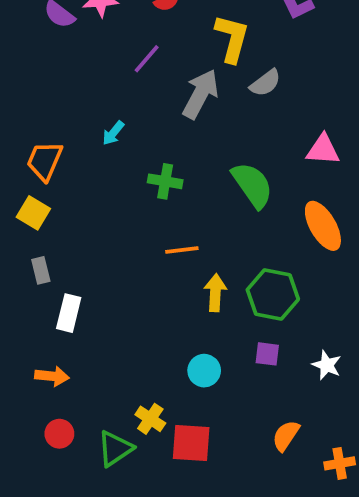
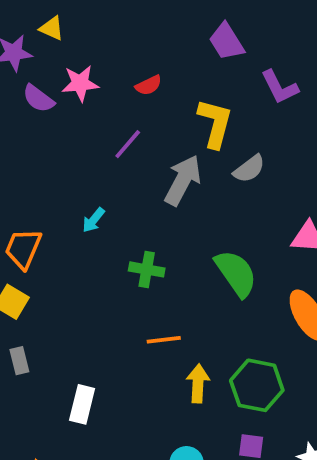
white rectangle: (69, 313) -> (82, 404), moved

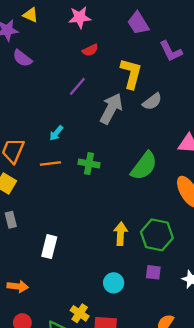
pink star: (80, 83) -> (80, 17), moved
green semicircle: (236, 273) -> (144, 166), turned 72
orange line: (164, 340) -> (50, 164), moved

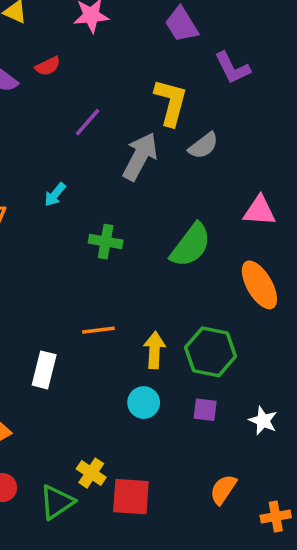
red semicircle: (90, 50) -> (48, 66), moved
orange line: (50, 164) -> (98, 330), moved
cyan circle: (114, 283) -> (144, 403), moved

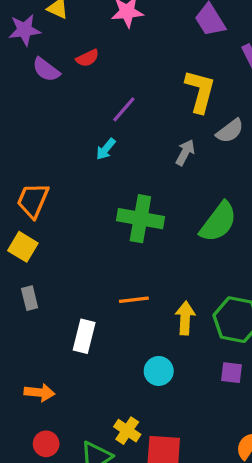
gray arrow: (140, 157) -> (185, 152), moved, size x0.6
cyan arrow: (55, 195) -> (106, 149), moved
green cross: (106, 242) -> (140, 219), size x1.5
cyan circle: (144, 403) -> (159, 371), moved

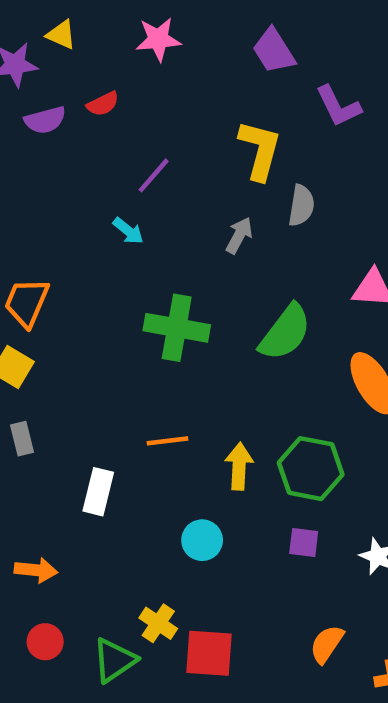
purple semicircle: (46, 70) -> (45, 120), turned -52
gray semicircle: (230, 131) -> (301, 205), turned -44
cyan arrow: (106, 149) -> (128, 231), turned -90

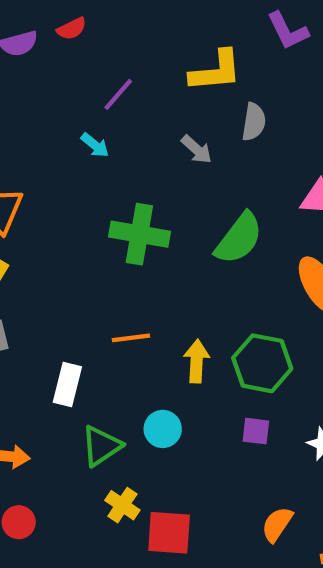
yellow L-shape: (260, 150) -> (216, 71), turned 70
gray arrow: (239, 235) -> (197, 149), turned 104
green triangle: (114, 660) -> (101, 446), moved

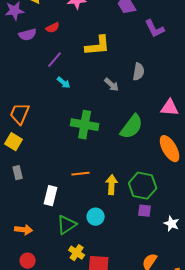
yellow L-shape: (216, 71) -> (98, 46), moved
purple line: (118, 94) -> (55, 60), moved
purple square: (256, 431) -> (145, 211), moved

